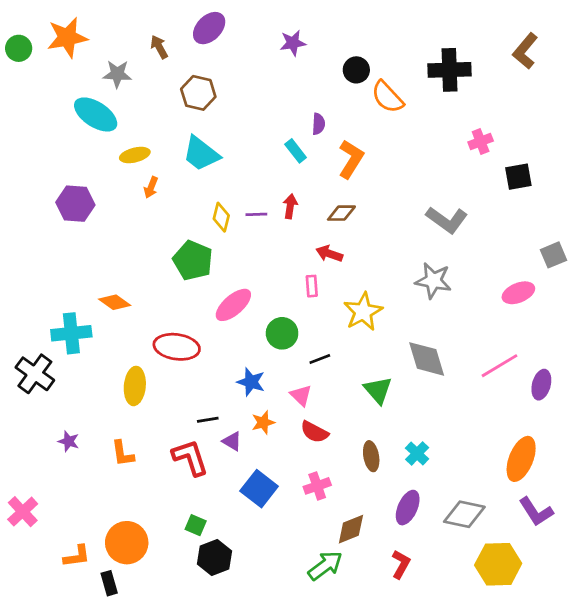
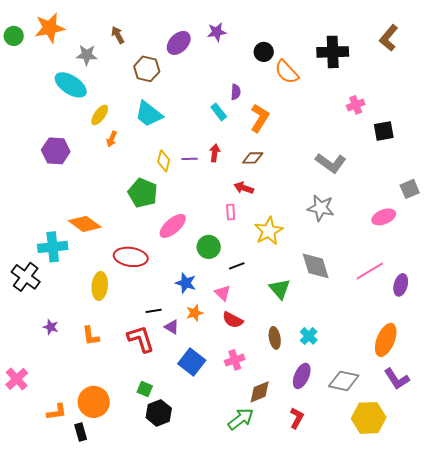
purple ellipse: (209, 28) -> (179, 43), moved
yellow ellipse: (135, 155) -> (100, 115), turned -40
orange diamond: (115, 302) -> (85, 224), size x1.4

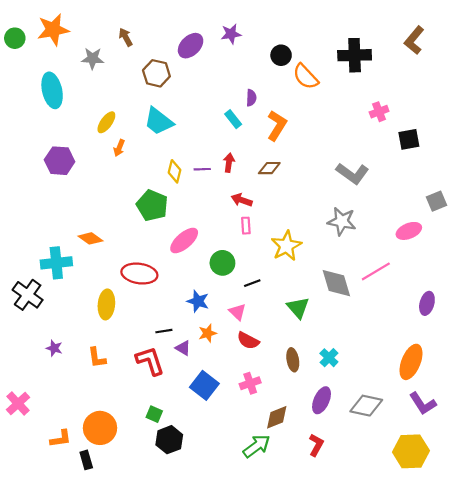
cyan ellipse: (71, 85) -> (52, 90), moved, turned 44
red arrow: (244, 188) -> (242, 200), moved
orange diamond: (85, 224) -> (90, 238), size x0.7
pink line: (370, 271) -> (376, 271), moved
yellow hexagon: (369, 418) -> (411, 451), moved

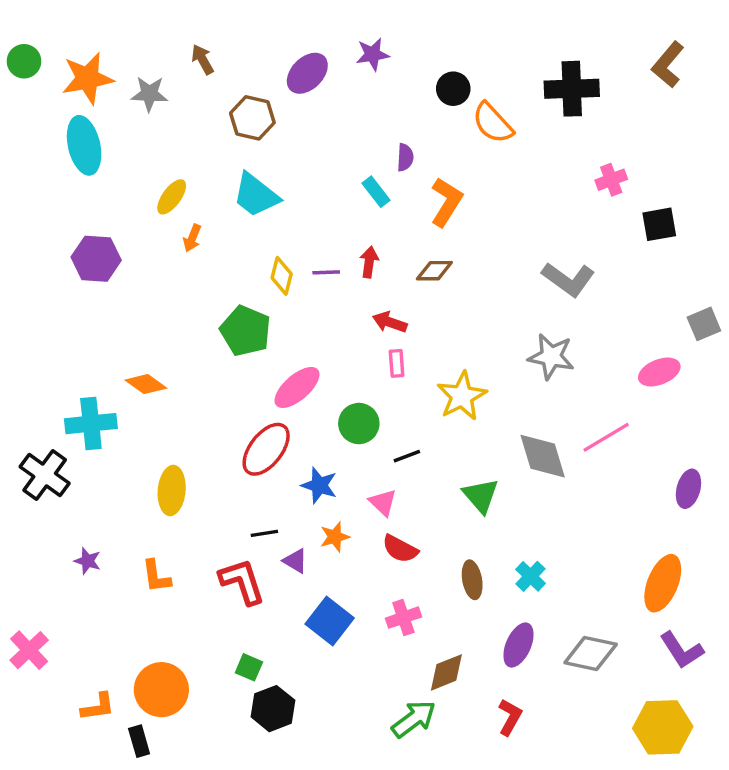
orange star: (53, 30) -> (88, 78), moved
red ellipse: (139, 274) -> (266, 449), moved, turned -60

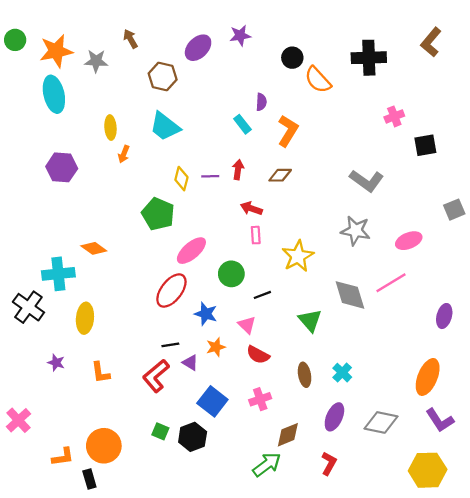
yellow ellipse: (172, 197) -> (110, 128), turned -40
pink ellipse: (659, 372) -> (409, 241), moved
yellow ellipse: (172, 490) -> (85, 318), moved
red L-shape: (242, 581) -> (156, 376), turned -112
black hexagon: (273, 709) -> (193, 437), moved

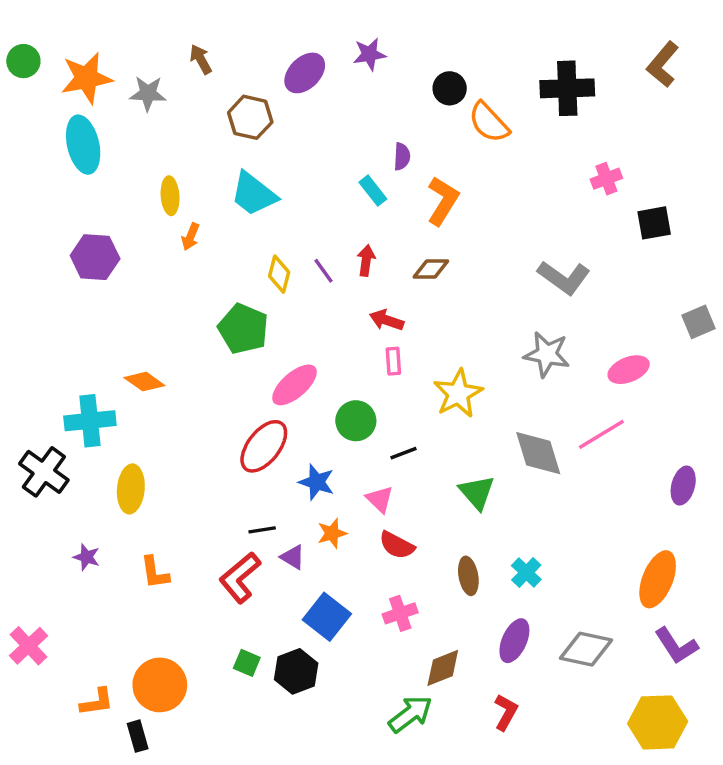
purple line: (210, 176) -> (323, 271), turned 56

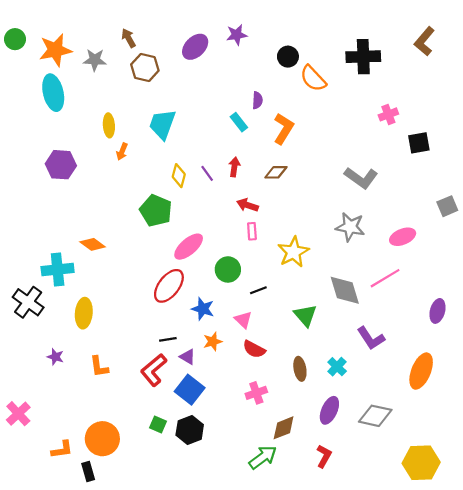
brown hexagon: (250, 117) -> (145, 68), moved
cyan trapezoid: (254, 194) -> (162, 124), turned 72
blue square: (327, 617) -> (190, 390), moved
purple L-shape: (676, 646) -> (371, 338), moved

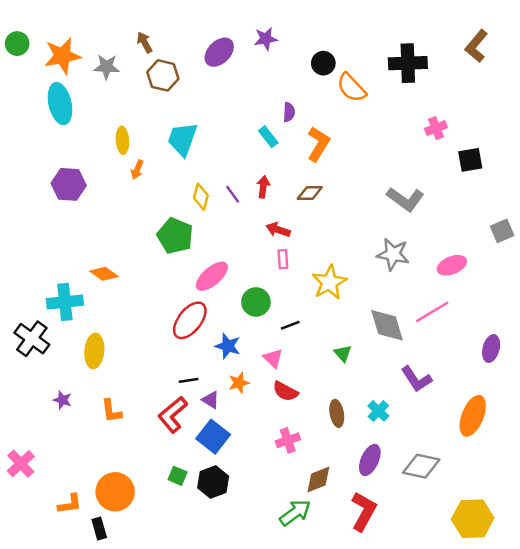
green triangle: (305, 315) -> (343, 353), size x0.7
red L-shape: (324, 456) -> (364, 511), size x1.5

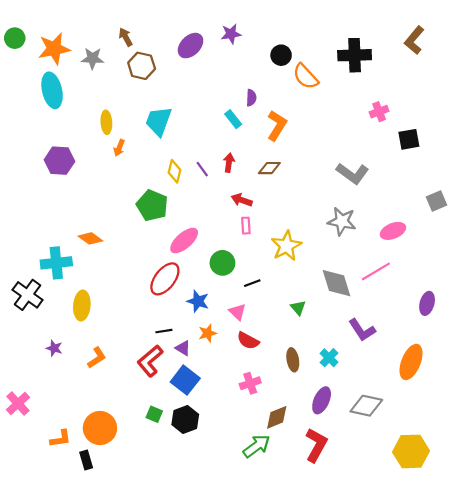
orange L-shape: (111, 411) -> (97, 358), turned -115

